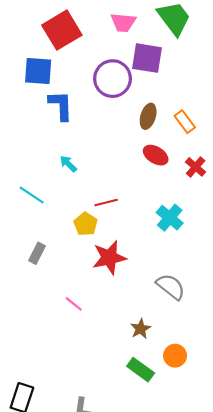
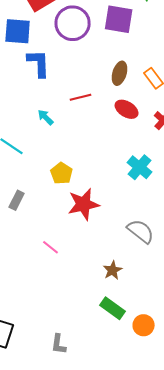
purple circle: (113, 79) -> (73, 23), moved
red line: (106, 203) -> (81, 97), moved
orange circle: (175, 356) -> (144, 325), moved

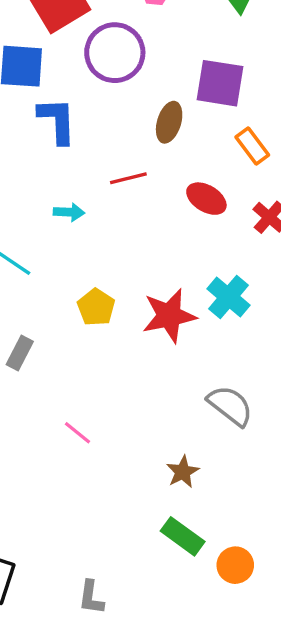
purple square: (119, 19) -> (220, 83), moved
brown ellipse: (120, 73) -> (169, 122), moved
cyan arrow: (46, 117) -> (69, 212), turned 138
red star: (84, 204) -> (169, 316), moved

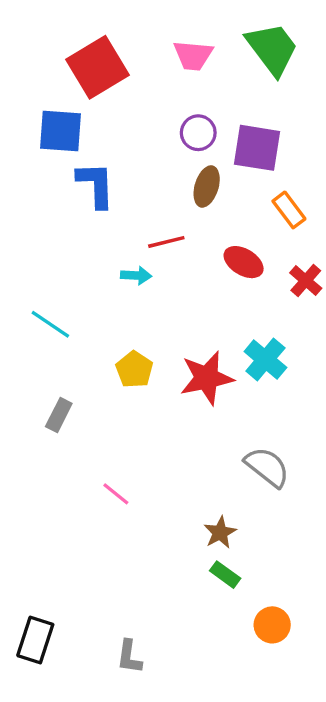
purple circle: (115, 53) -> (198, 133), moved, size x0.6
cyan arrow: (69, 212) -> (136, 276), moved
green rectangle: (183, 536) -> (225, 575), moved, size x0.7

